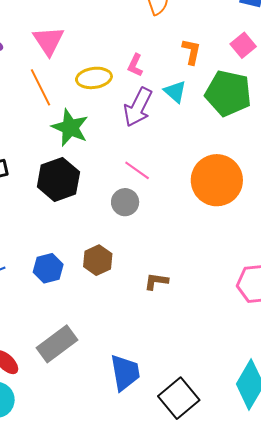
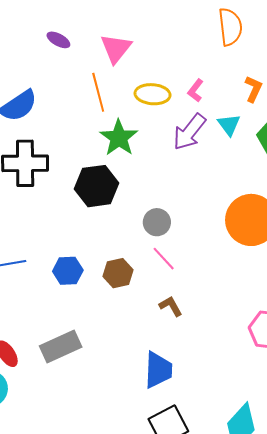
pink line: (137, 170) -> (164, 259), moved
brown L-shape: (156, 281) -> (171, 306), turned 40
blue trapezoid: (125, 373) -> (158, 370), moved

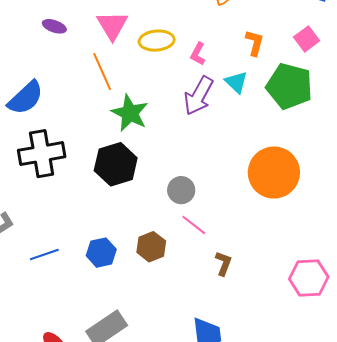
yellow ellipse: (153, 94) -> (157, 41), moved
brown L-shape: (171, 306) -> (223, 263), moved, turned 60

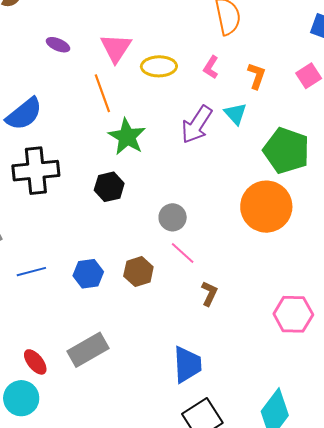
pink L-shape: (198, 54) -> (211, 67), moved
green pentagon: (289, 86) -> (286, 151), moved
black hexagon: (116, 164) -> (109, 187), size x0.7

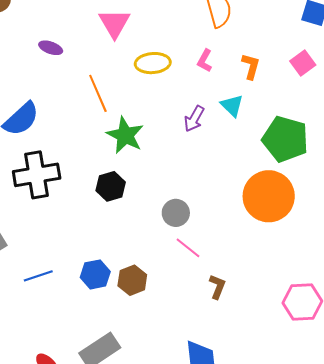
pink triangle: (116, 48) -> (114, 23), moved
purple arrow: (197, 125) -> (194, 119), size x0.7
brown hexagon: (138, 272) -> (132, 280), moved

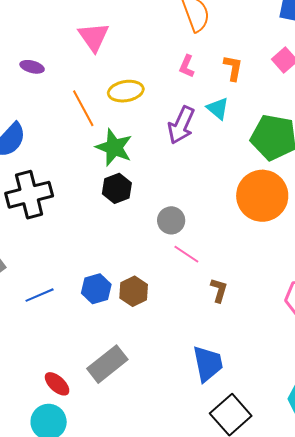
yellow ellipse: (153, 63) -> (126, 91), moved
purple arrow: (194, 119) -> (181, 125), size x1.4
black hexagon: (111, 186) -> (117, 188), moved

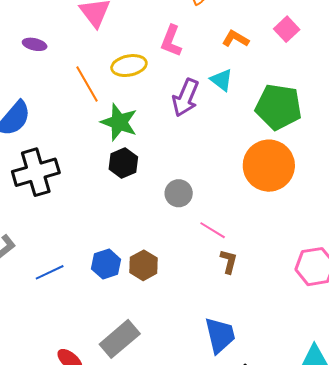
pink L-shape: (187, 66) -> (171, 41), moved, size x1.4
orange L-shape: (233, 68) -> (235, 39), turned -68
pink line: (186, 254) -> (213, 230), moved

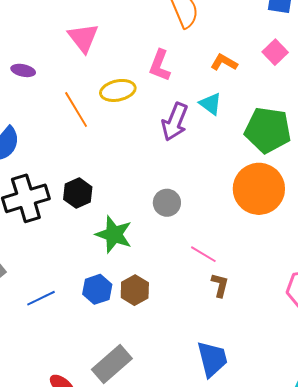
green star: (119, 122) -> (114, 234), moved
black hexagon: (123, 163) -> (78, 193), moved
gray circle: (179, 193) -> (167, 203), moved

